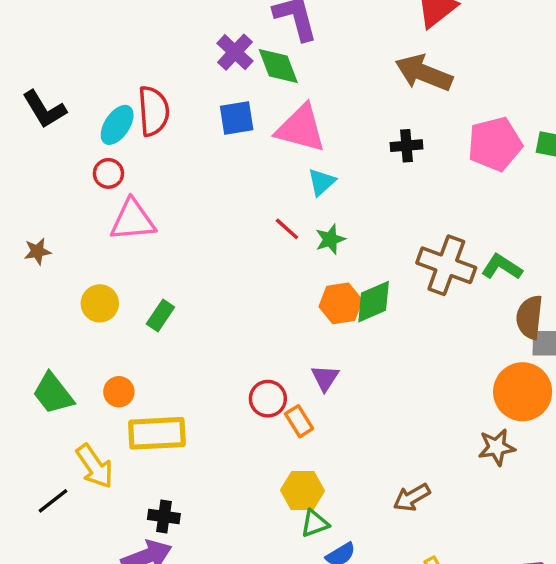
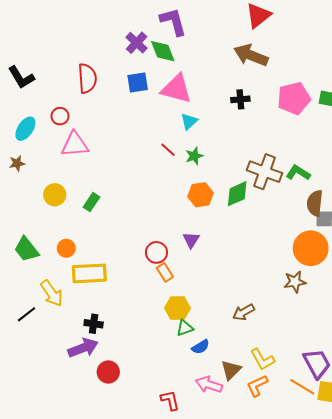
cyan ellipse: (117, 125) -> (25, 129), moved
green diamond: (374, 302) -> (237, 194), moved
orange rectangle: (299, 421) -> (165, 272), moved

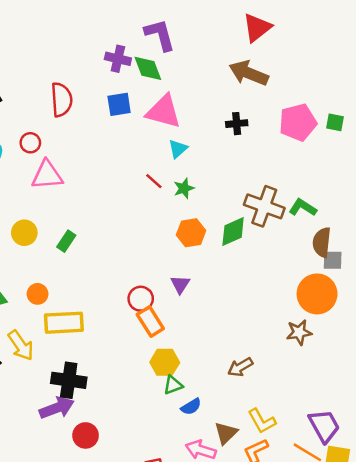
purple cross: (137, 43) -> (118, 59), turned -30
orange rectangle: (165, 272) -> (150, 321), size x1.4
black cross: (94, 324) -> (69, 380), size x1.6

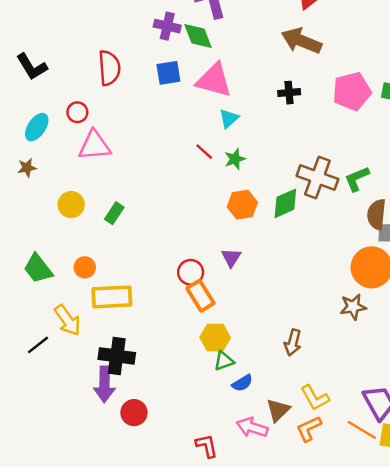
green L-shape: (303, 208) -> (357, 179), turned -56
brown arrow: (240, 367) -> (293, 342), turned -45
purple arrow: (57, 408) -> (104, 384), turned 112

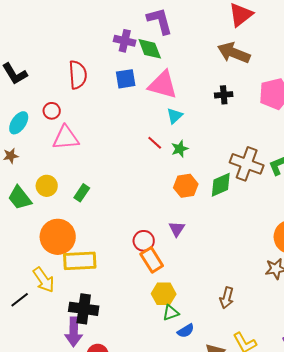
orange circle: (85, 267) -> (58, 237), size x2.0
green trapezoid: (38, 269) -> (20, 198), moved

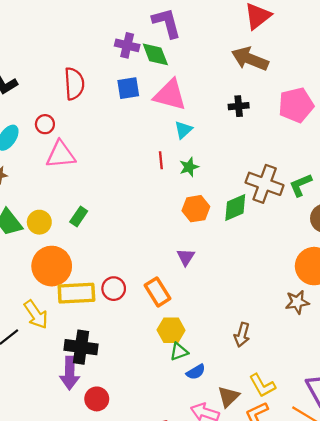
red line: (155, 143) -> (161, 160), turned 42
yellow circle: (47, 186) -> (39, 222), moved
red circle: (144, 241) -> (114, 289), moved

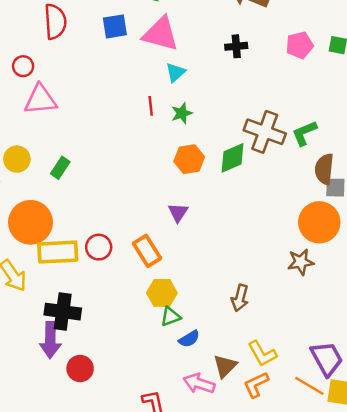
pink pentagon: (296, 105) -> (299, 45), size x0.7
yellow circle: (39, 222) -> (17, 159), moved

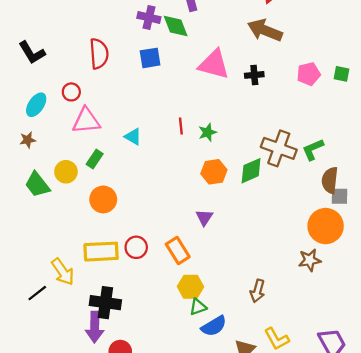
pink triangle: (161, 34) -> (214, 64), moved
cyan triangle: (176, 72) -> (133, 137), moved, turned -48
green rectangle: (60, 168) -> (95, 159), moved
orange circle: (31, 222) -> (103, 199), moved, size x0.7
blue semicircle: (189, 339) -> (214, 326), size x1.4

